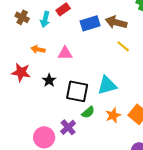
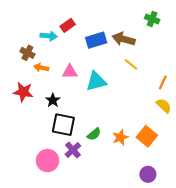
brown cross: (22, 17) -> (27, 53), moved
cyan arrow: (45, 19) -> (49, 36), turned -98
cyan triangle: (107, 85) -> (96, 81), moved
black square: (77, 91) -> (63, 125), moved

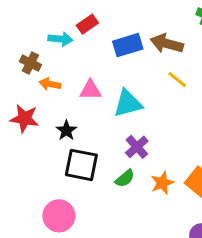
purple cross: (73, 150) -> (137, 147), moved

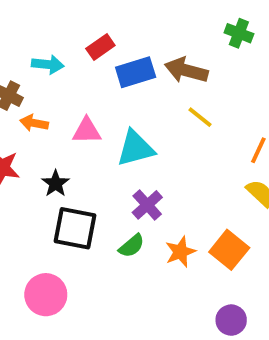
red rectangle: (87, 24) -> (100, 47), moved

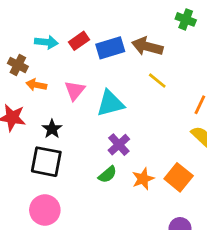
red rectangle: (100, 47) -> (79, 41), moved
pink triangle: (87, 131) -> (75, 91), turned -50
black square: (75, 228) -> (46, 162), moved

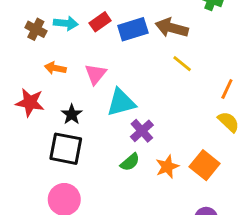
brown cross: (18, 65) -> (36, 29), moved
cyan triangle: (110, 103) -> (121, 102), moved

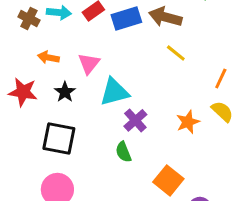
black star: (72, 114) -> (65, 92), moved
green semicircle: (130, 162) -> (123, 152), turned 108
orange square: (205, 165) -> (168, 180), moved
orange star: (167, 167) -> (188, 122), moved

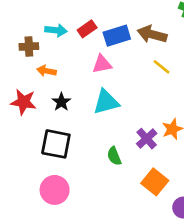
brown cross: (29, 19) -> (29, 46), moved, turned -30
pink triangle: (89, 63) -> (102, 64), moved, turned 40
purple cross: (135, 120) -> (147, 139), moved

